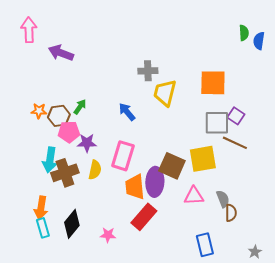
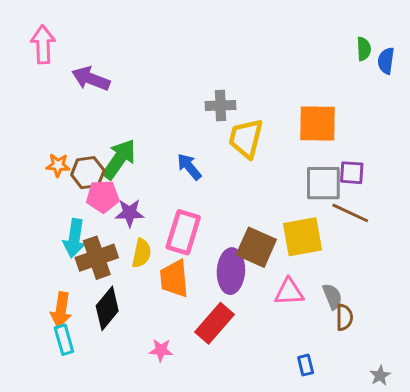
green arrow: (80, 107) -> (119, 159), size x1.8
purple square: (236, 116) -> (352, 173), turned -30
orange trapezoid: (135, 187) -> (174, 279), moved
black diamond: (72, 224) -> (107, 308), moved
blue rectangle: (205, 245) -> (306, 365), size x0.6

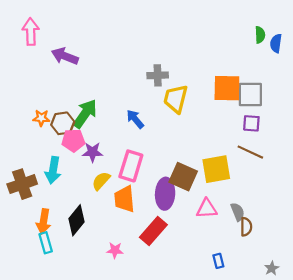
gray square: (323, 183) -> (250, 95), moved
yellow semicircle: (141, 253) -> (101, 181), turned -150
brown cross: (97, 258) -> (22, 184), moved

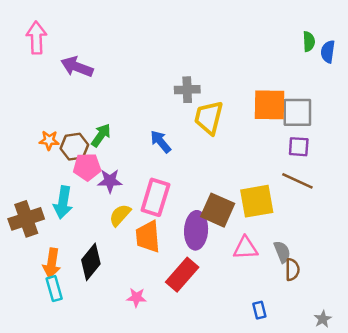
green arrow: (85, 114) -> (101, 135), size x0.7

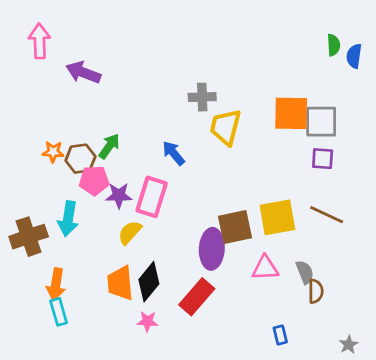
brown line: (297, 181) -> (327, 215), moved
pink rectangle: (155, 197) -> (152, 197), moved
brown square: (218, 210) -> (235, 227), turned -36
orange trapezoid: (148, 237) -> (120, 283), moved
black diamond: (91, 262) -> (149, 282), moved

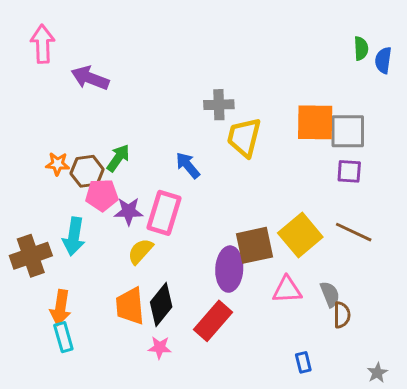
yellow square: (277, 217) -> (300, 235), turned -30

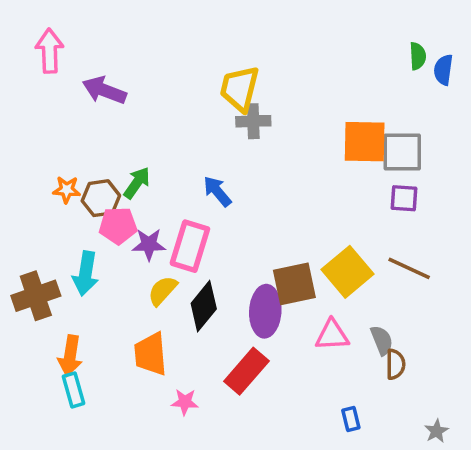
yellow trapezoid: (244, 137) -> (240, 89), moved
black diamond: (161, 305) -> (204, 306), moved

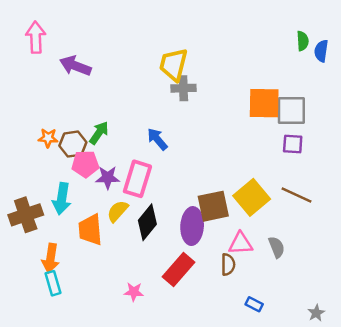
orange trapezoid: (151, 354) -> (90, 230), moved
brown semicircle: (395, 364) -> (228, 265), moved
blue rectangle: (351, 419) -> (254, 304), turned -49

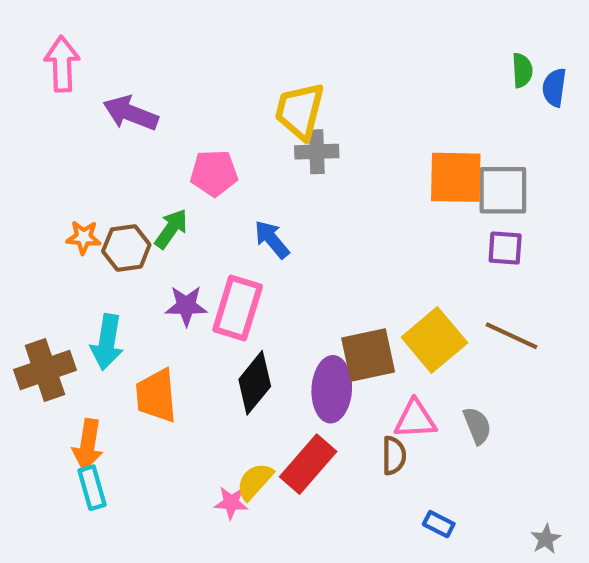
pink pentagon: (85, 164) -> (214, 173), moved
yellow semicircle: (118, 211) -> (255, 481), moved

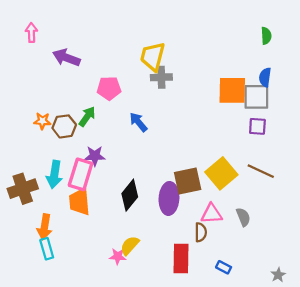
pink arrow: (62, 64) -> (31, 33), size x0.7
blue semicircle: (554, 87) -> (265, 77), moved
pink rectangle: (238, 308) -> (81, 174), moved
red rectangle: (308, 464) -> (181, 259), moved, turned -40

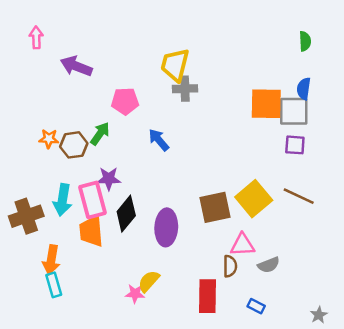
pink rectangle: (81, 174) -> (92, 200), turned -32
black diamond: (130, 195) -> (126, 214), moved
purple ellipse: (169, 198) -> (166, 227), moved
gray semicircle: (243, 217) -> (269, 265), moved, turned 90

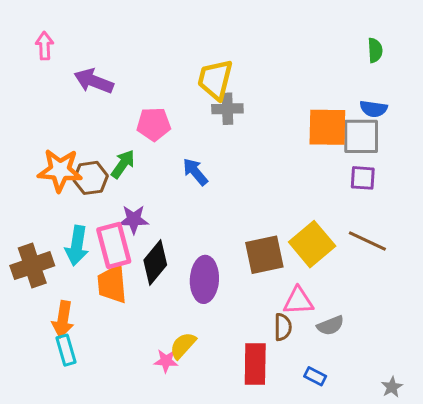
blue semicircle: (304, 89) -> (374, 109), turned -90
orange star: (49, 139) -> (60, 170), size x1.8

